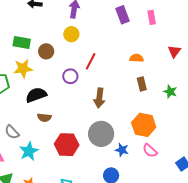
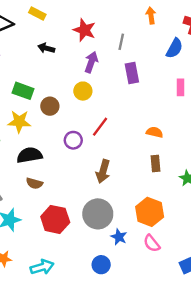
purple rectangle: (123, 15) -> (132, 73), moved

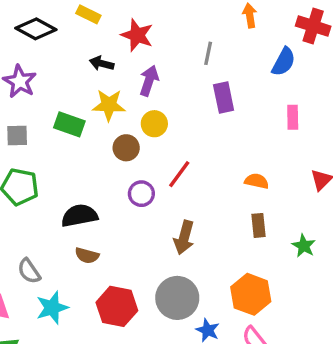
red star: (84, 30) -> (137, 35), moved
purple arrow: (91, 62) -> (149, 81), moved
brown circle: (50, 106) -> (126, 148), moved
yellow star: (19, 122) -> (109, 105), moved

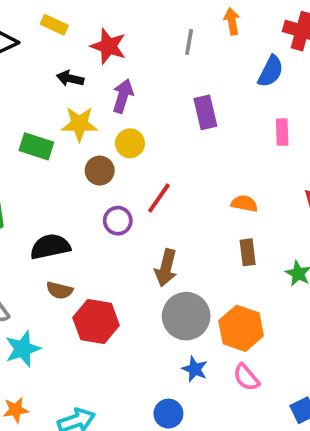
gray line: (208, 53) -> (189, 42), moved
gray circle: (177, 298) -> (186, 316), moved
red hexagon: (117, 306) -> (96, 321), moved

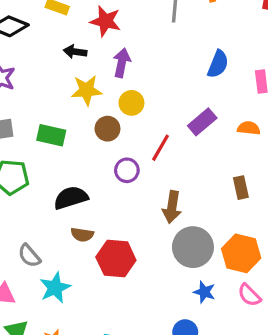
blue semicircle: (271, 71) -> (218, 64), moved
purple rectangle: (205, 112) -> (202, 122), moved, turned 68
green rectangle: (36, 146) -> (51, 135), moved
orange semicircle: (244, 203) -> (249, 128), moved

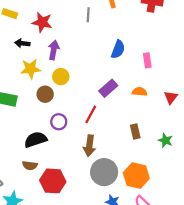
red line: (161, 148) -> (91, 114), moved
black semicircle: (71, 198) -> (36, 140), moved

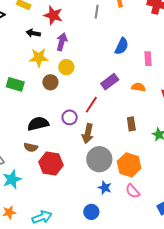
purple circle: (59, 122) -> (70, 117), moved

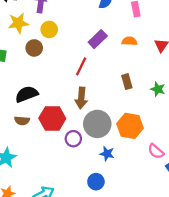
purple circle: (70, 117) -> (73, 139), moved
red hexagon: (51, 164) -> (52, 118), moved
pink semicircle: (133, 191) -> (156, 151), moved

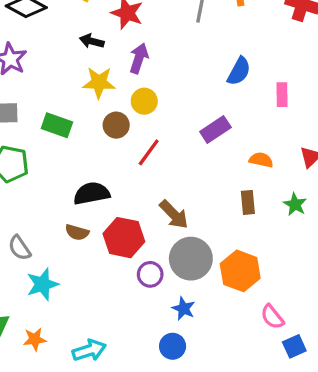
orange semicircle: (129, 41) -> (261, 160), moved
red line: (81, 66) -> (149, 152), moved
green star: (158, 89) -> (295, 204), moved
brown arrow: (81, 98) -> (174, 214), turned -60
blue star: (107, 154) -> (184, 309), moved

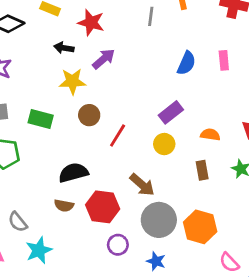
purple arrow: (139, 58) -> (104, 59), turned 35
pink rectangle: (282, 95) -> (224, 60), moved
yellow circle: (144, 101) -> (164, 144), moved
purple circle: (150, 274) -> (118, 245), moved

